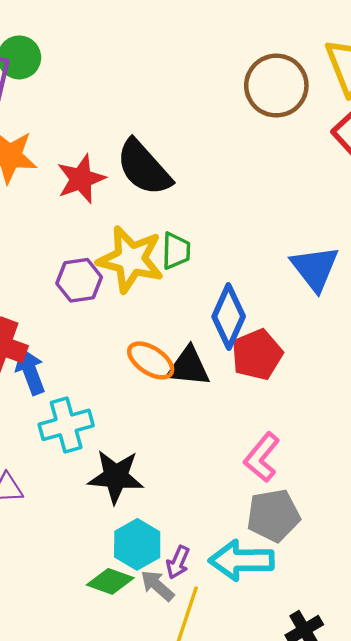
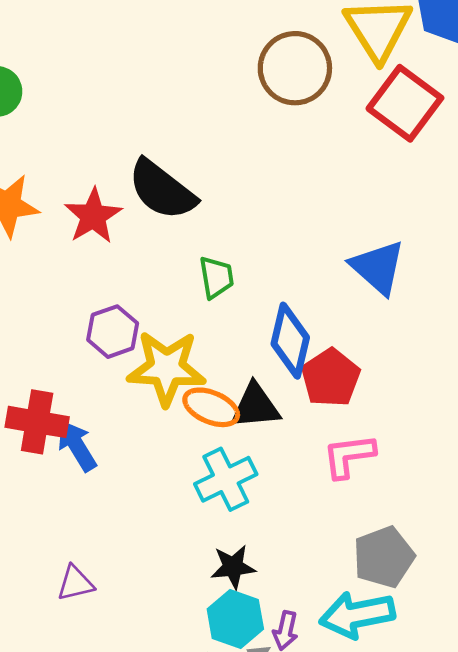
yellow star: (131, 259) -> (166, 368), moved
cyan cross: (66, 425) -> (226, 479), moved
pink L-shape: (262, 457) -> (349, 456), moved, turned 54
black star: (116, 477) -> (233, 567), moved, size x0.7

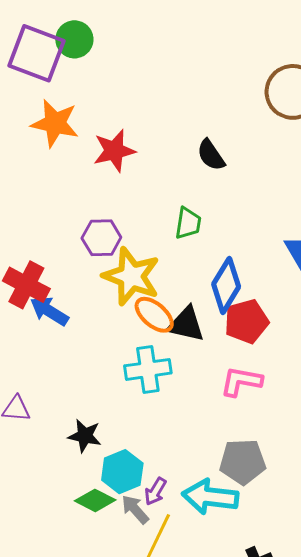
black semicircle: (162, 190) -> (211, 155), moved, size x0.6
blue arrow: (77, 446) -> (49, 311), turned -45
black star: (233, 567) -> (85, 436), moved

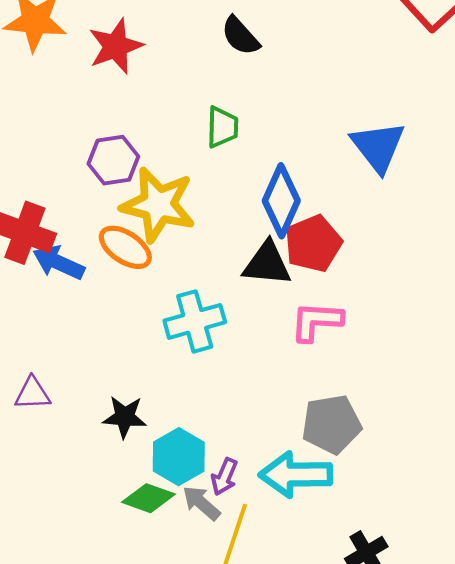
orange ellipse: (154, 315) -> (125, 247), moved
black triangle: (186, 324) -> (267, 264), moved

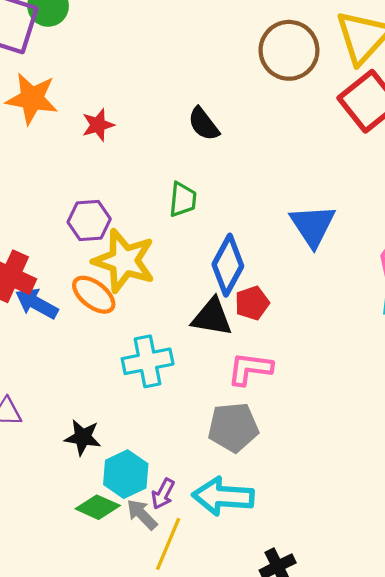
red star: (116, 46) -> (98, 125), size x0.7
red pentagon: (313, 244) -> (252, 303), size x0.7
gray pentagon: (331, 424) -> (233, 427), moved

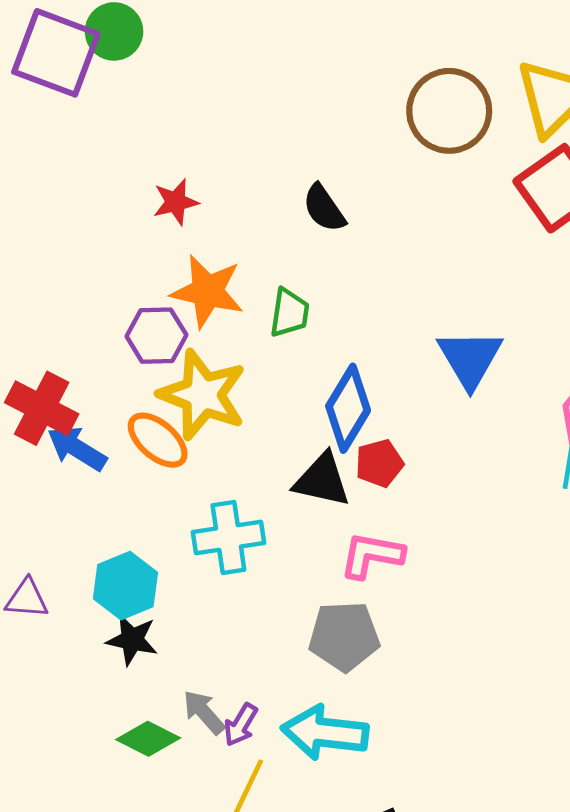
orange star: (32, 99) -> (207, 291), moved
cyan hexagon: (126, 474) -> (125, 586), moved
gray arrow: (142, 514) -> (204, 712), moved

